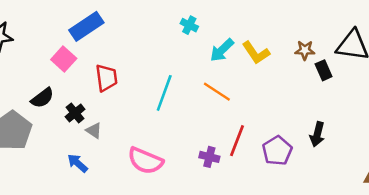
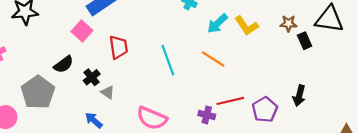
cyan line: (164, 93) -> (168, 60), turned -40
red line: (237, 141) -> (230, 101), turned 56

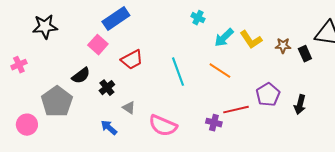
brown star: (288, 23) -> (283, 46), moved
red trapezoid: (118, 47) -> (132, 60), turned 70
gray triangle: (108, 92) -> (129, 108), moved
purple pentagon: (265, 110) -> (268, 95), moved

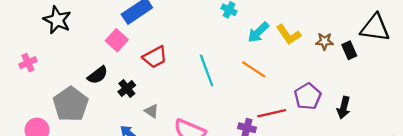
black star: (45, 27) -> (57, 20), turned 30

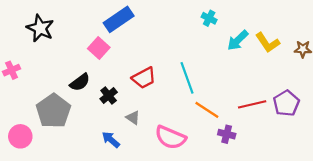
red trapezoid: (155, 57) -> (144, 78), moved
orange line: (254, 69) -> (207, 110), moved
red line: (272, 113) -> (252, 104), moved

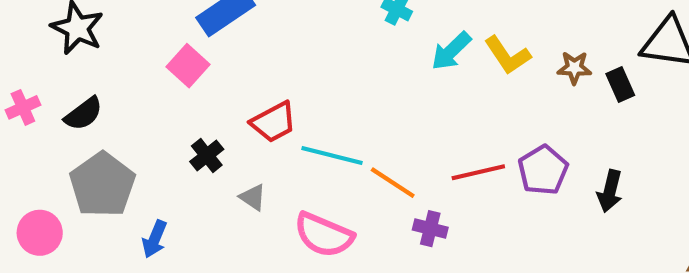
cyan line: (187, 78) -> (332, 155), moved, turned -56
black semicircle: (80, 82) -> (84, 114), moved
blue arrow: (111, 140) -> (155, 239), moved, turned -108

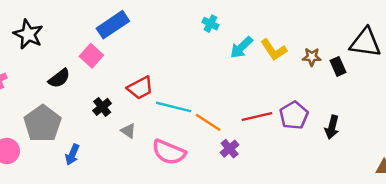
black semicircle: (84, 114) -> (59, 78), moved
purple cross: (430, 229) -> (230, 149), turned 36

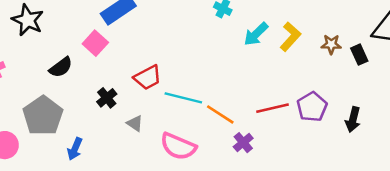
yellow L-shape: (274, 50) -> (290, 37), turned -104

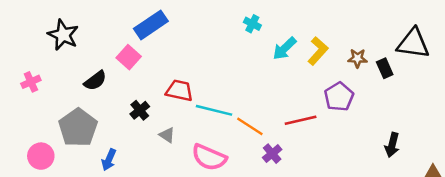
red trapezoid: (148, 77) -> (179, 91), turned -140
purple pentagon: (312, 107) -> (339, 97), moved
black arrow: (353, 120) -> (392, 145), moved

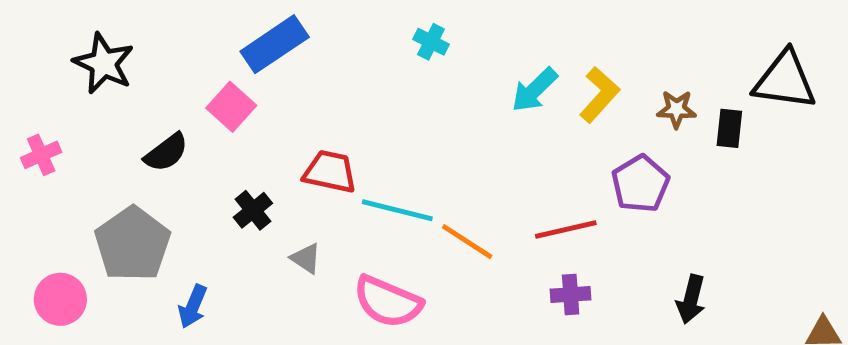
cyan cross: (252, 24) -> (431, 42), moved
black rectangle: (385, 68) -> (729, 128), turned 30
black arrow: (392, 145) -> (691, 299), moved
purple cross: (272, 154) -> (571, 294), moved, turned 36

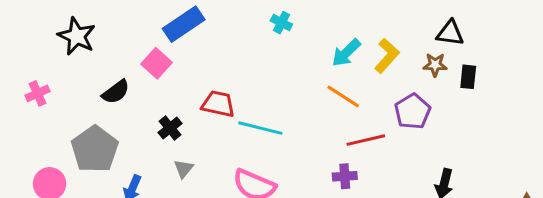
black triangle: (785, 80) -> (450, 33), moved, size x0.7
orange line: (467, 242) -> (343, 96), moved
gray triangle: (306, 258) -> (184, 169), moved, turned 35
purple cross: (571, 294) -> (345, 176), moved

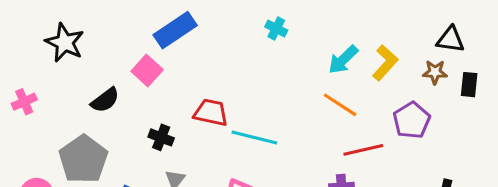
black cross: (170, 128) -> (161, 137), turned -30

